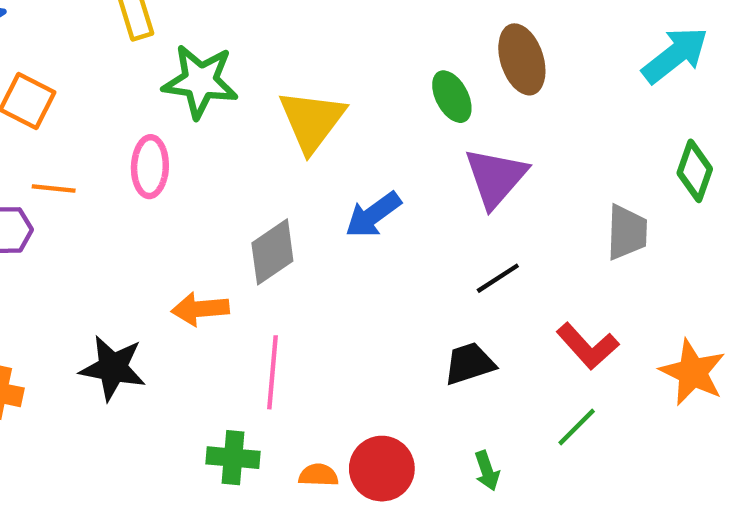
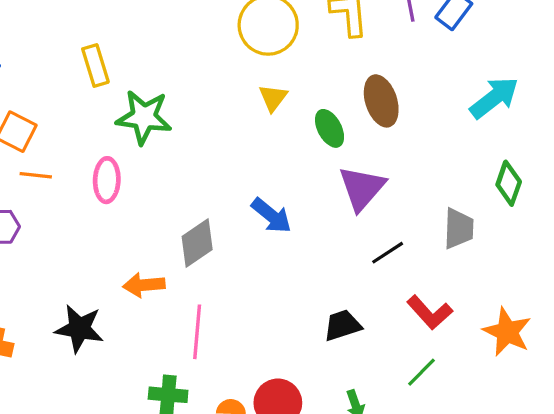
yellow triangle: (312, 121) -> (273, 98), moved, size x0.6
orange line: (54, 189) -> (36, 175), moved
blue arrow: (373, 215) -> (271, 216), turned -105
black line: (498, 278) -> (388, 253), moved

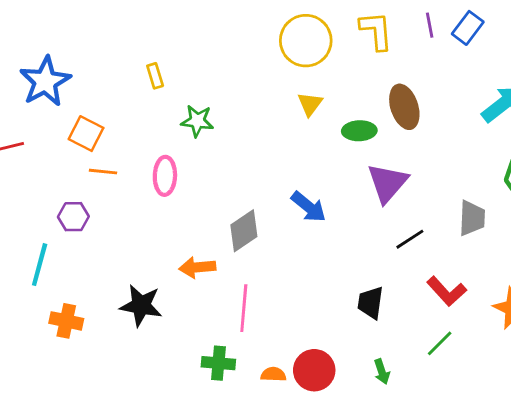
yellow rectangle: (95, 65) -> (155, 76), size x0.7
green star: (144, 117) -> (197, 121), size x0.7
green ellipse: (330, 128) -> (359, 131), turned -64
black trapezoid: (342, 325) -> (371, 303), turned -64

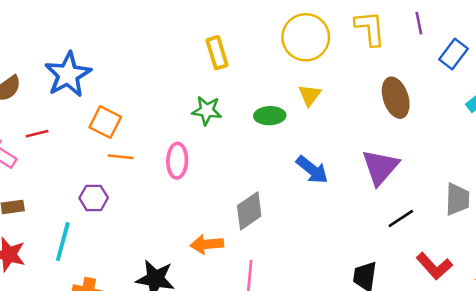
blue rectangle: (468, 28) -> (454, 54), moved
yellow rectangle: (155, 76) -> (217, 53), moved, size x1.4
green ellipse: (359, 131) -> (270, 116), moved
blue arrow: (309, 207) -> (312, 170), moved

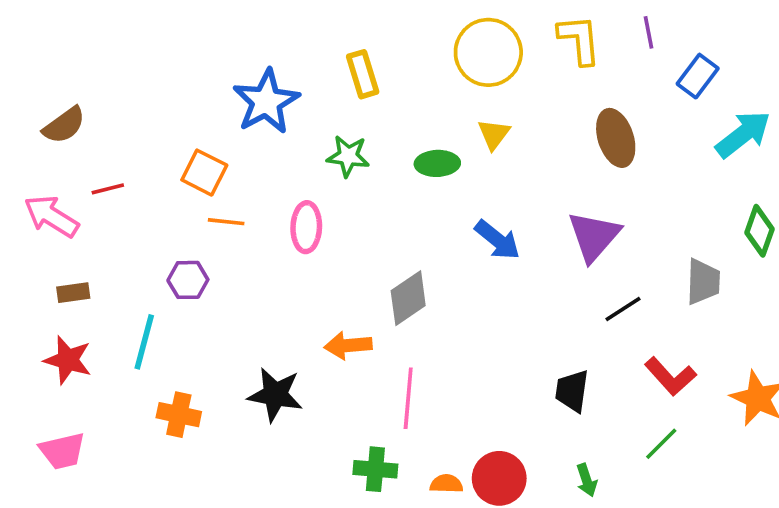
blue star: (68, 75) -> (266, 102), moved

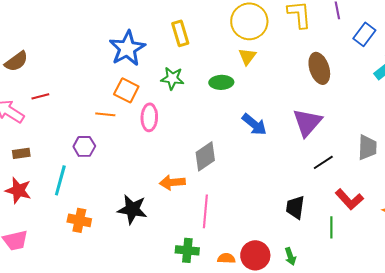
yellow triangle: (494, 134) -> (247, 56), moved
orange square: (204, 173) -> (126, 90), moved
green line: (661, 444) -> (331, 227), moved, turned -45
green arrow: (587, 480) -> (290, 256), moved

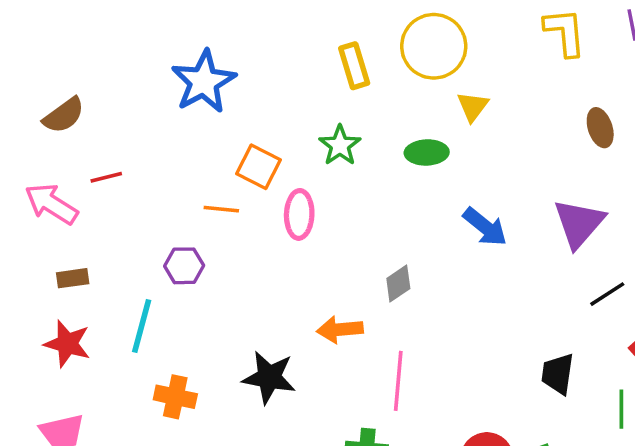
yellow circle: (249, 21) -> (434, 46), moved
blue star: (127, 48) -> (204, 82), moved
brown ellipse: (319, 68) -> (600, 128), size x0.7
green star: (172, 78) -> (340, 145), turned 30
gray diamond: (205, 156) -> (398, 283), size x0.7

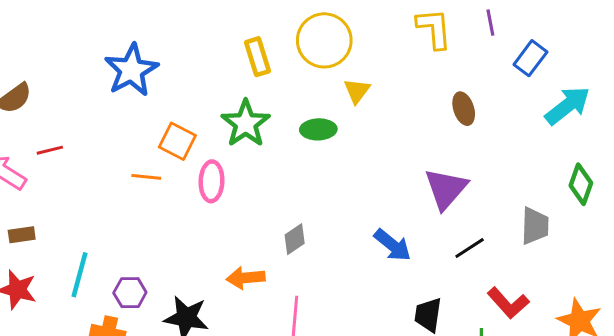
green star: (340, 145) -> (246, 123), size x1.4
blue arrow: (485, 227) -> (392, 245), moved
purple hexagon: (184, 266) -> (130, 293), moved

